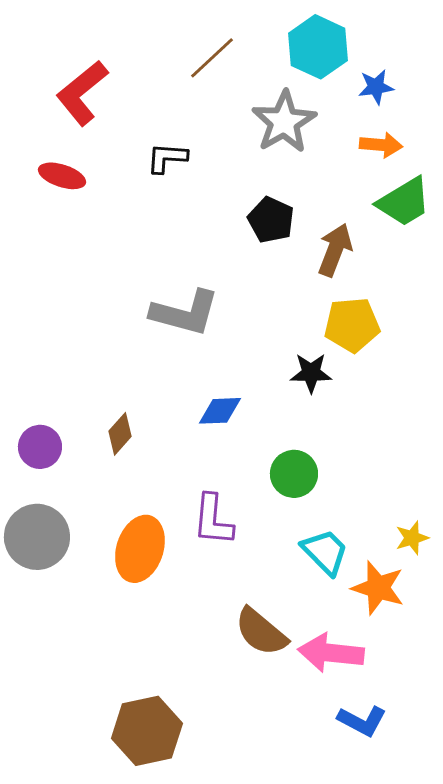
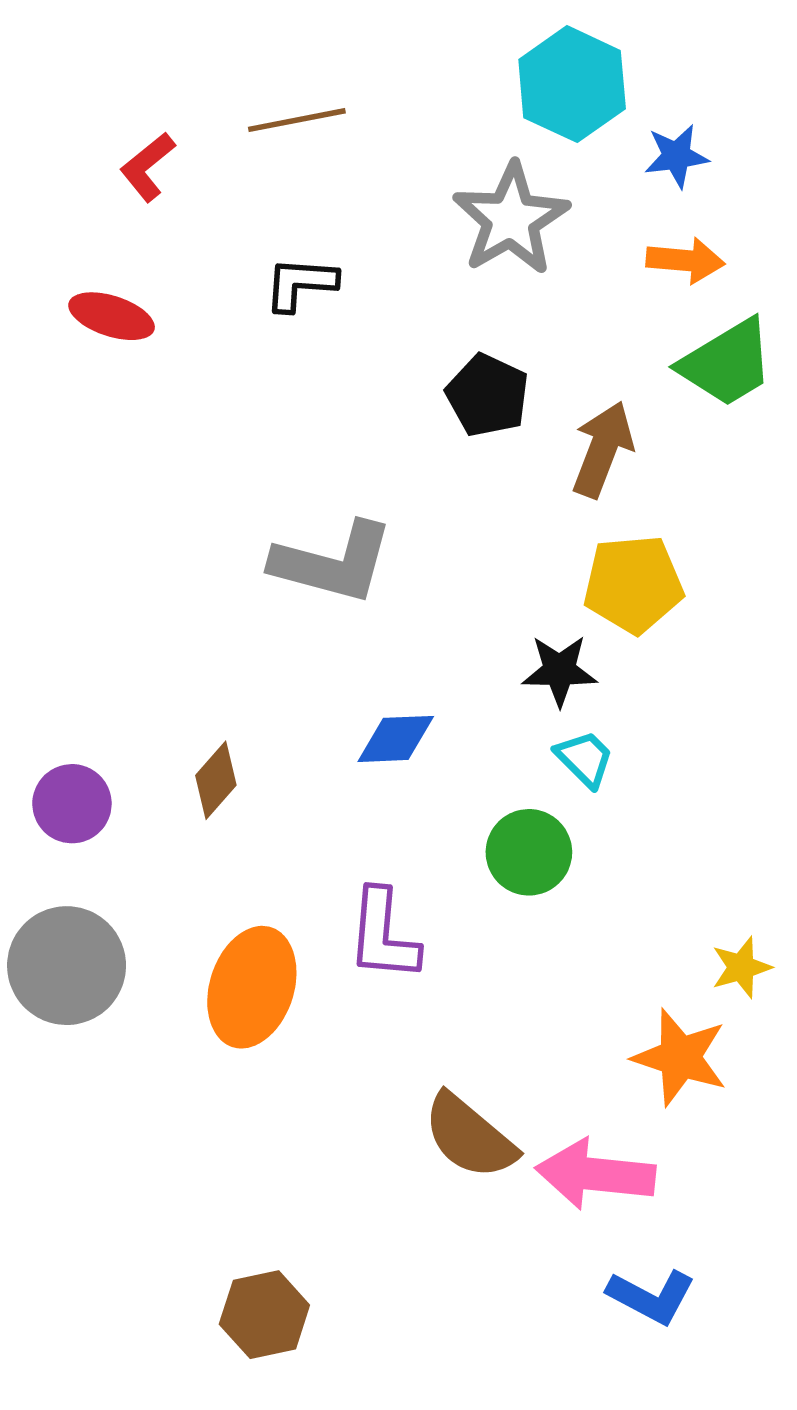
brown line: (212, 58) -> (297, 120), moved, turned 32
red L-shape: (82, 93) -> (148, 167), size x0.6
cyan trapezoid: (325, 552) -> (585, 759), moved, size x0.7
brown hexagon: (147, 731) -> (264, 1315), size x0.7

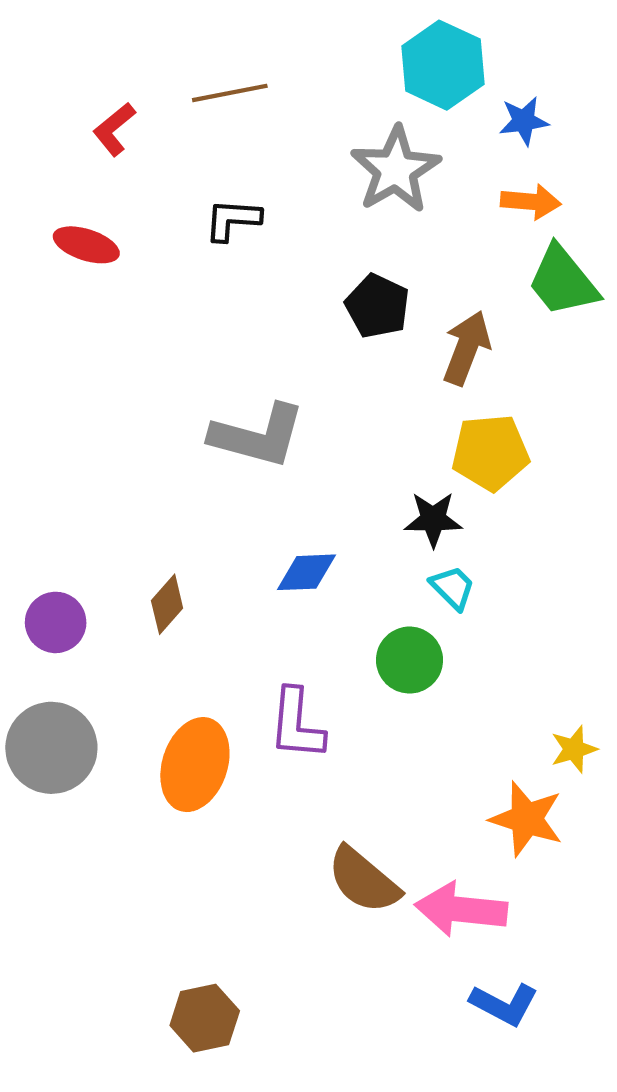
green trapezoid: (727, 363) -> (563, 281), turned 82

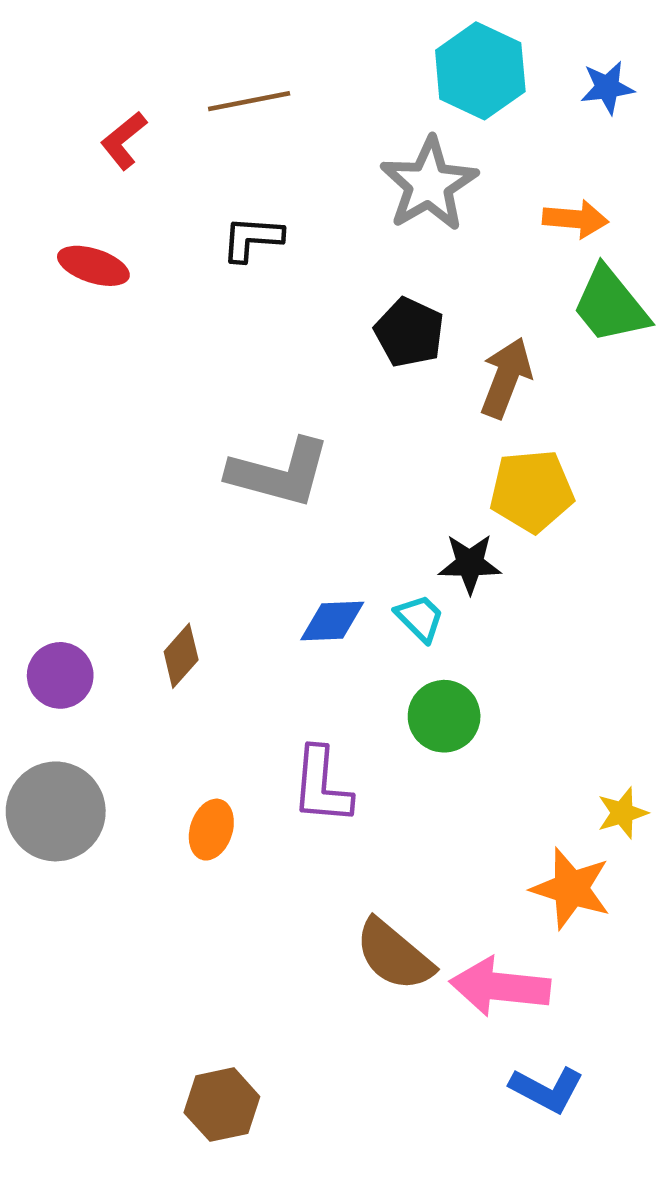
blue star: (524, 121) -> (607, 88), moved
cyan trapezoid: (453, 588) -> (420, 618), moved
orange ellipse: (195, 765) -> (211, 830), size x0.6

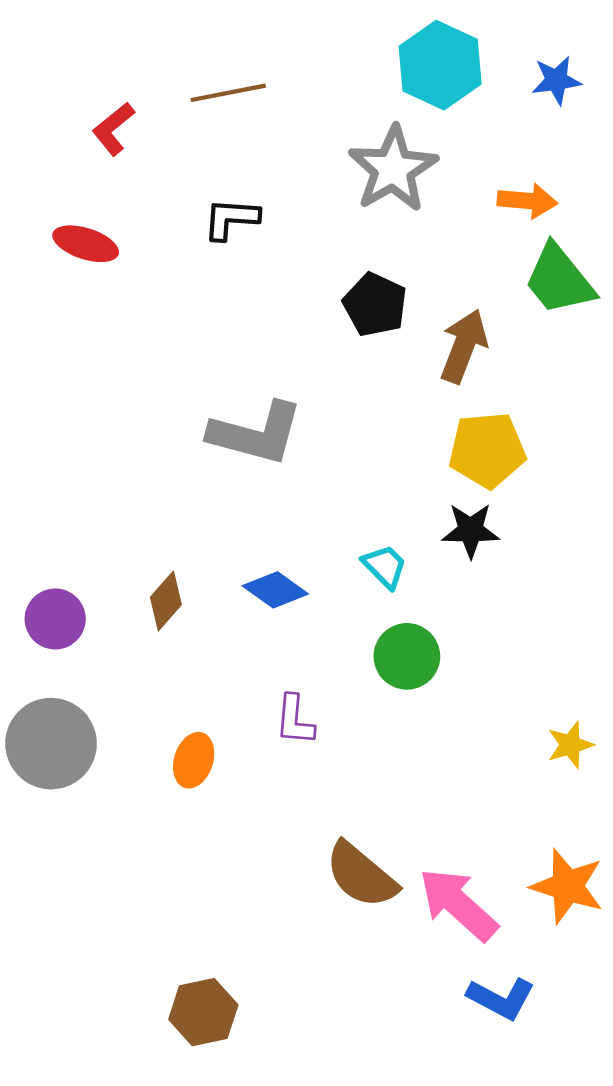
black star: (470, 564) -> (471, 530), moved
blue diamond: (332, 621) -> (275, 590), moved, turned 38
purple L-shape: (322, 786) -> (295, 720), size x0.7
orange star: (571, 889) -> (568, 886), moved
pink arrow: (500, 987) -> (458, 904), turned 36

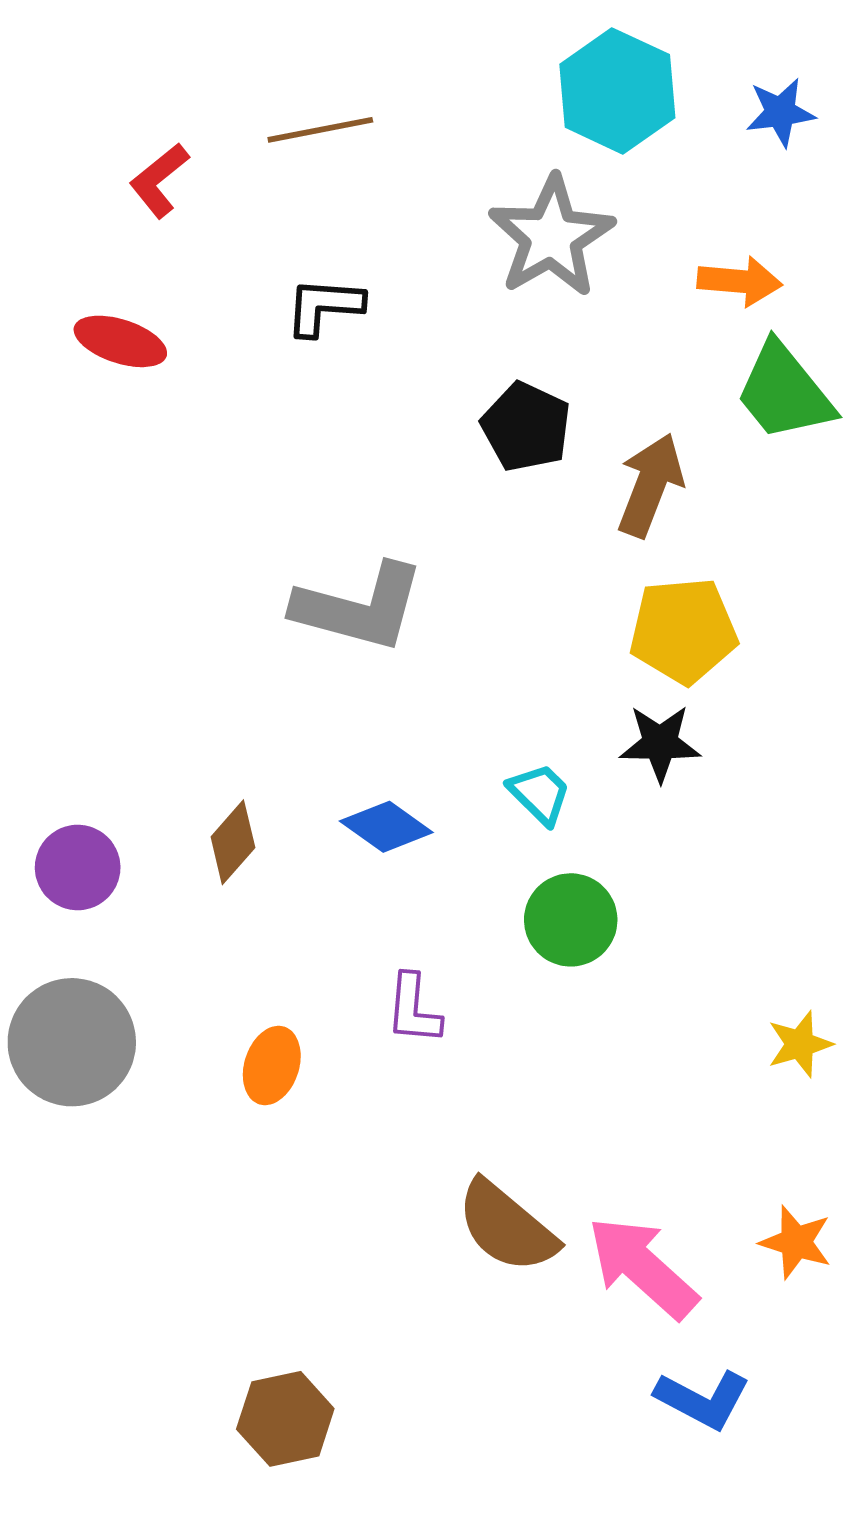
orange star: (568, 886) -> (796, 1242), size x0.7

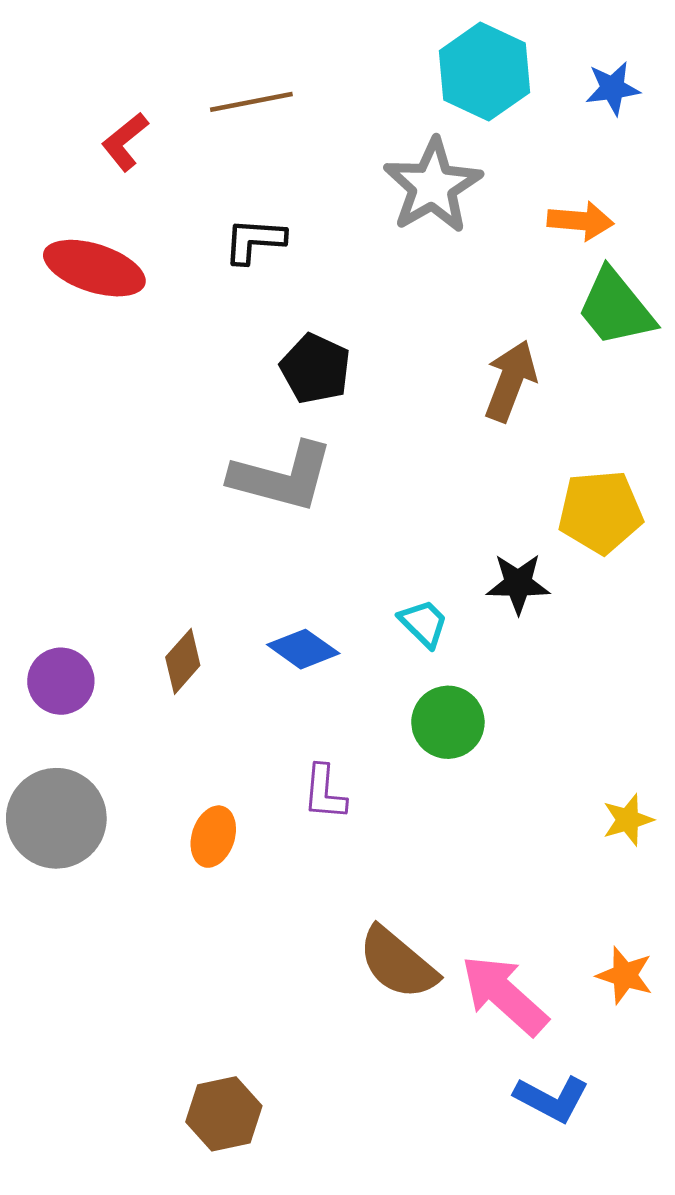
red ellipse: (120, 341) -> (94, 268), size x1.4
black pentagon: (526, 427) -> (315, 369), moved
yellow pentagon: (683, 631) -> (600, 512), moved

